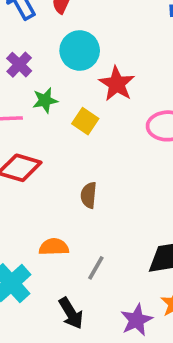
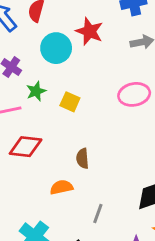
red star: (117, 84) -> (89, 31), moved
orange semicircle: (54, 247) -> (61, 187), moved

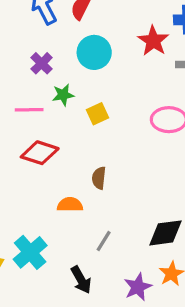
red star: (89, 31) -> (153, 41), moved
yellow square: (70, 102) -> (98, 114), turned 30

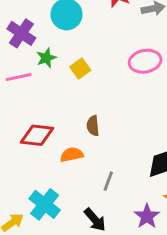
purple cross: (42, 63) -> (21, 33), size x1.4
red diamond: (40, 153) -> (37, 135), moved

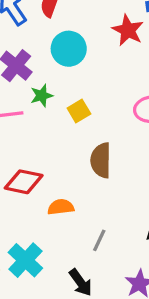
brown semicircle: (93, 126) -> (101, 160), moved, size x1.5

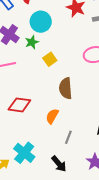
green star: (42, 96) -> (32, 42), moved
orange semicircle: (61, 207) -> (52, 116), moved, turned -49

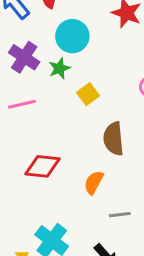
gray line: (68, 137) -> (120, 215), turned 64

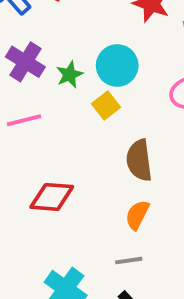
cyan circle: (72, 36) -> (117, 65), moved
orange semicircle: (94, 182) -> (137, 215), moved
gray line: (120, 215) -> (129, 261), moved

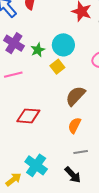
brown semicircle: (139, 160) -> (75, 96), turned 50
gray line: (129, 261) -> (81, 152), moved

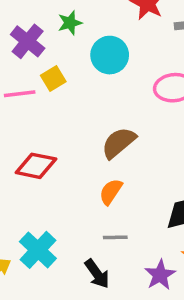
green star: (38, 50) -> (70, 23), moved
yellow square: (57, 67) -> (53, 79), moved

